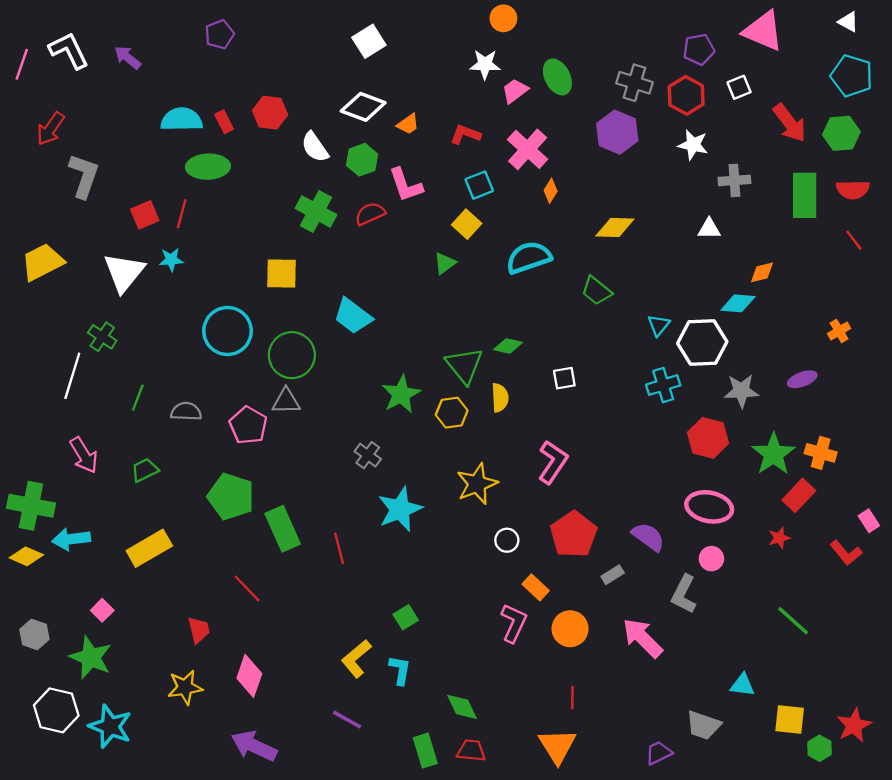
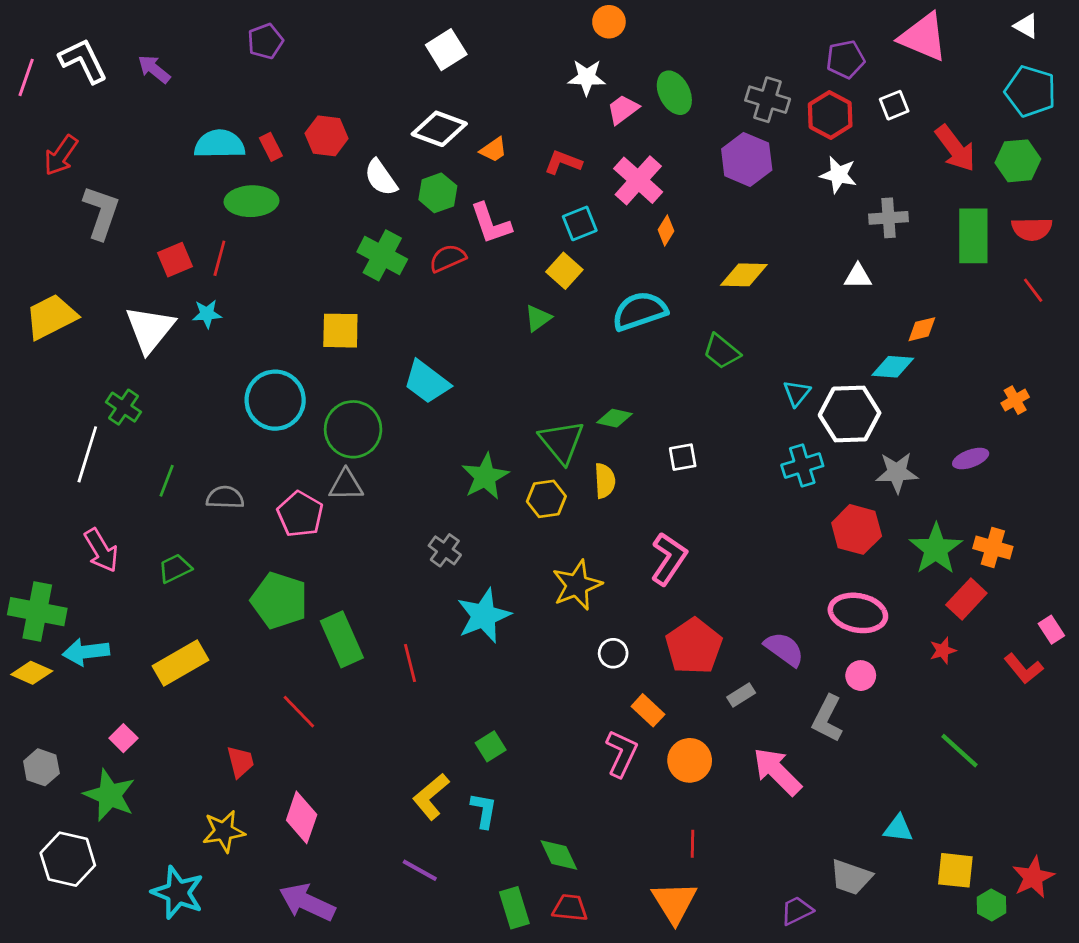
cyan star: (110, 726) -> (178, 893), moved

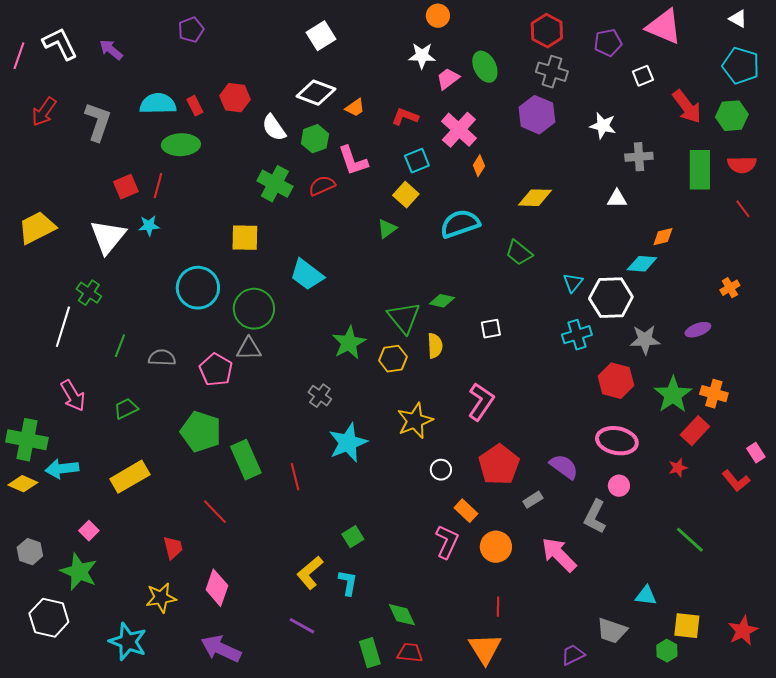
red hexagon: (830, 115) -> (547, 31), moved
gray L-shape: (101, 212) -> (98, 122), moved
green hexagon: (991, 905) -> (667, 651), moved

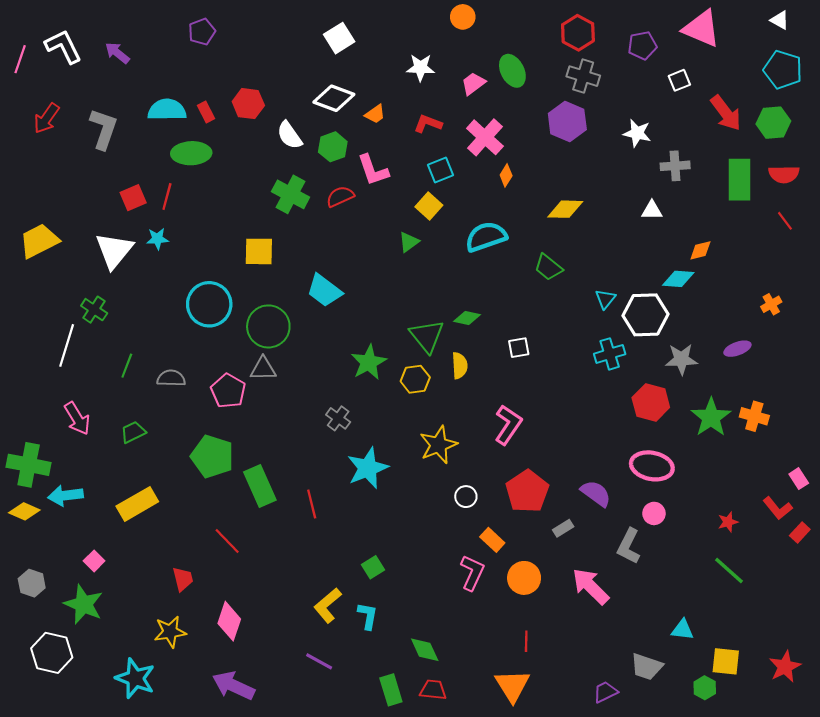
white star: (422, 56) -> (420, 68), moved
red rectangle: (695, 431) -> (800, 532), moved, size x0.7
red star: (678, 468) -> (728, 522), moved

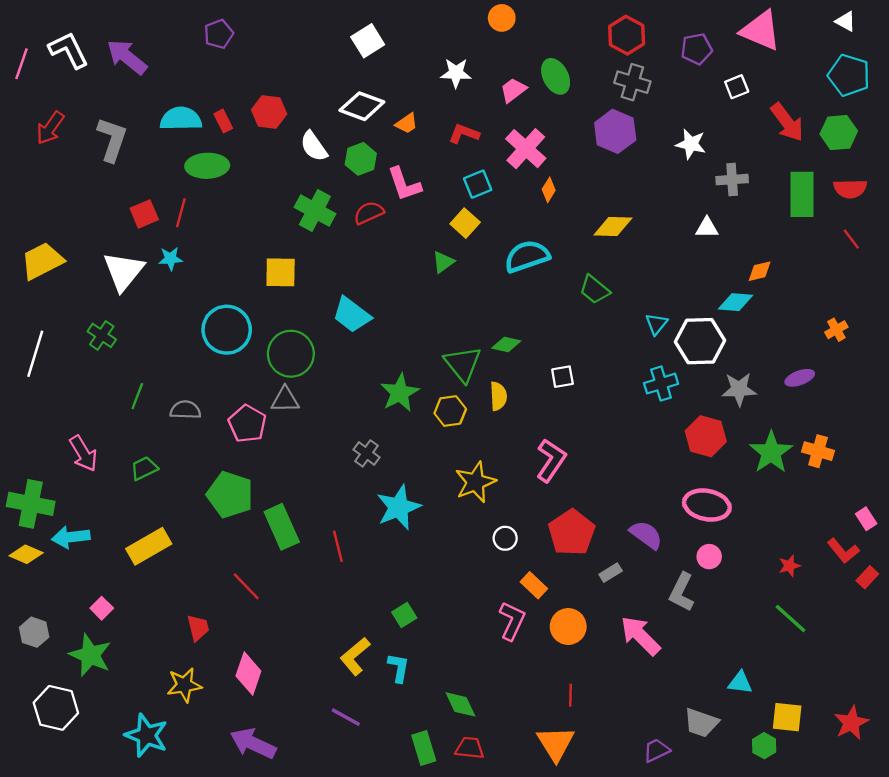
purple arrow: (117, 53) -> (127, 57), size x1.5
white line: (67, 345) -> (35, 354), moved

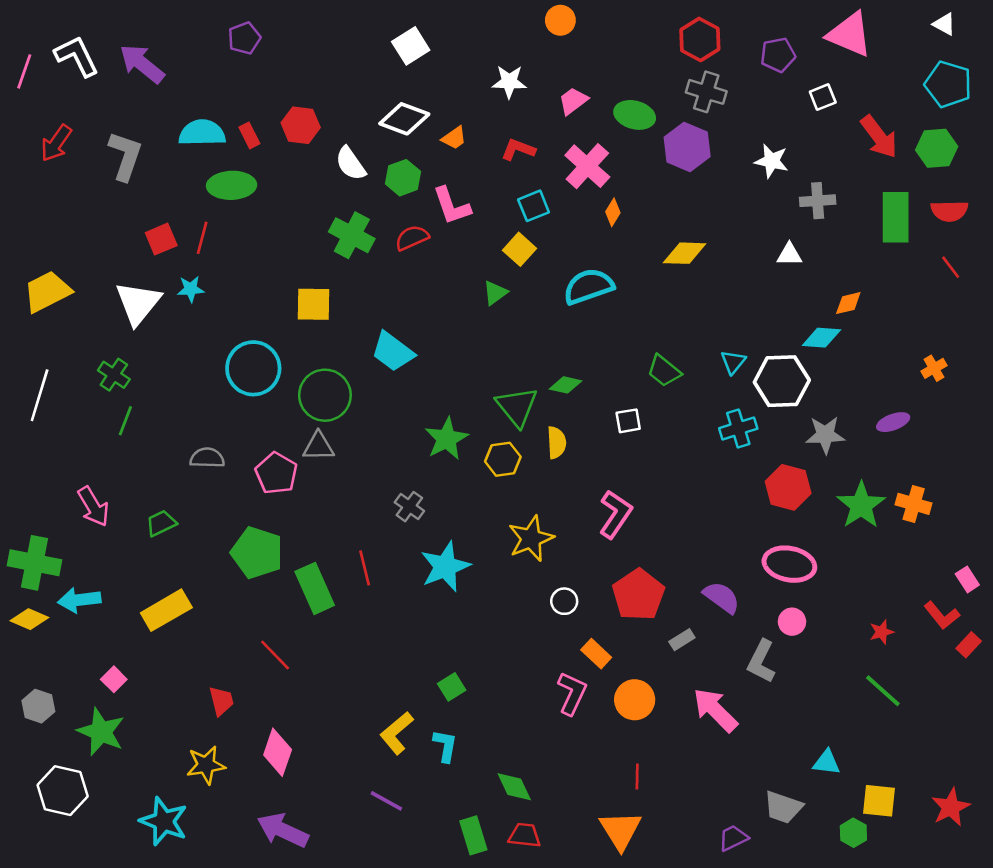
green ellipse: (556, 76) -> (635, 115), moved, turned -48
green trapezoid: (595, 290) -> (664, 371), moved
green line: (137, 396) -> (125, 421), moved
red line: (338, 546) -> (365, 568), moved

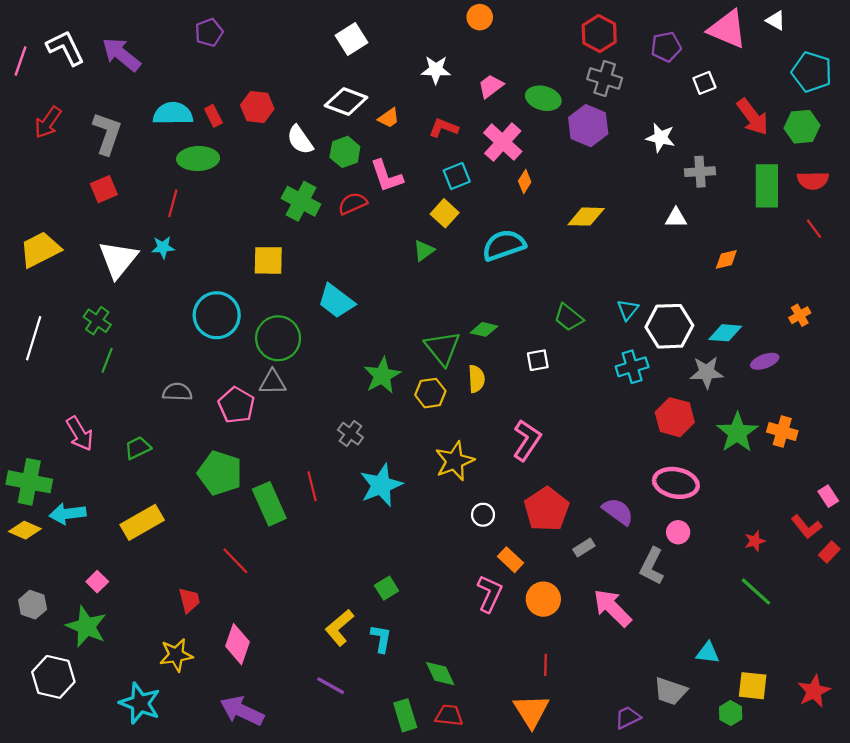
white triangle: (944, 24) -> (776, 20), moved
red square: (161, 239) -> (104, 189), moved
cyan diamond: (821, 338) -> (725, 333), moved

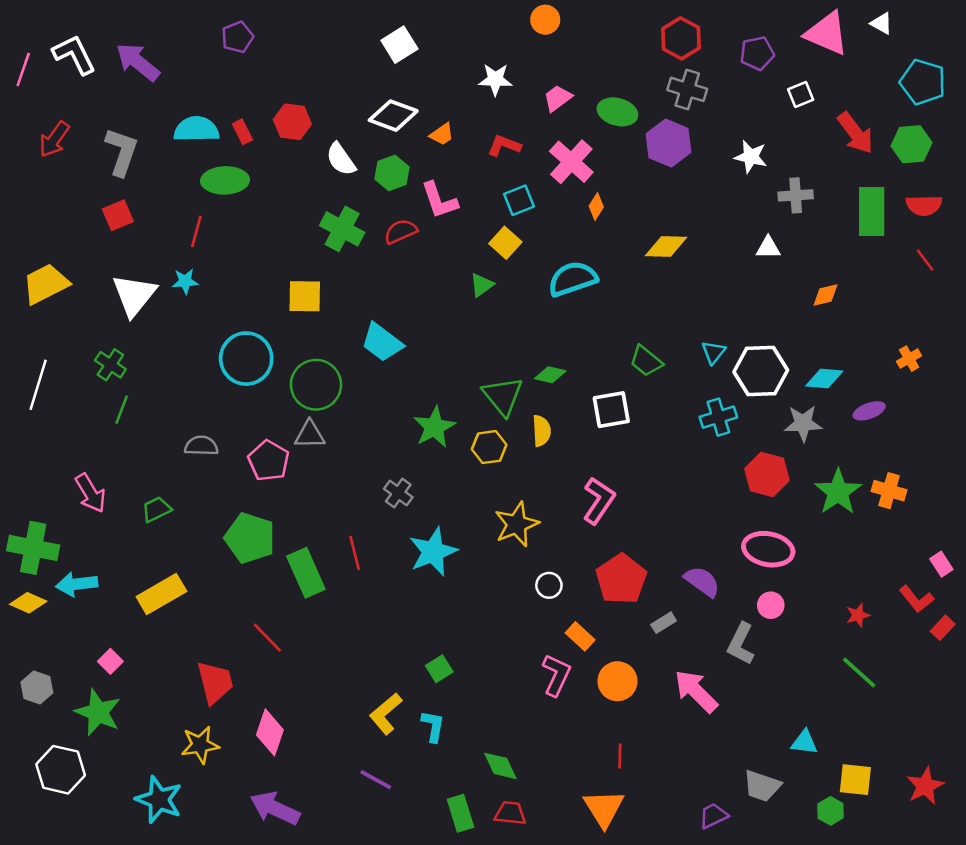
white square: (538, 360) -> (611, 410), size x1.5
red trapezoid: (189, 600) -> (215, 682), size x1.5

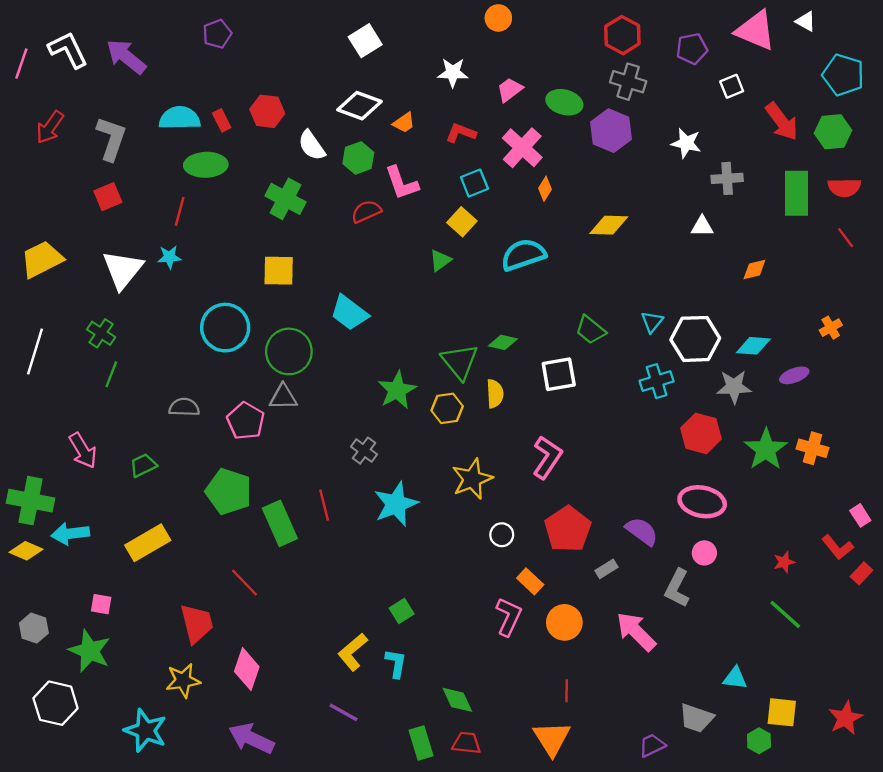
green cross: (342, 229) -> (285, 199), moved
pink square: (110, 661) -> (101, 604), turned -35

